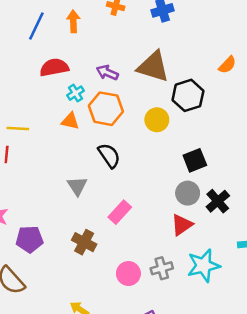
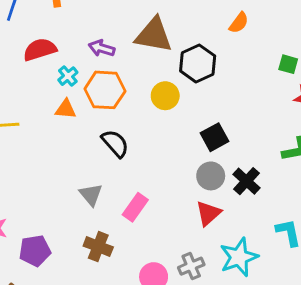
gray triangle: (77, 186) -> (91, 195), moved

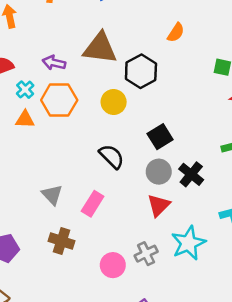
black semicircle: (115, 143) -> (112, 156), moved

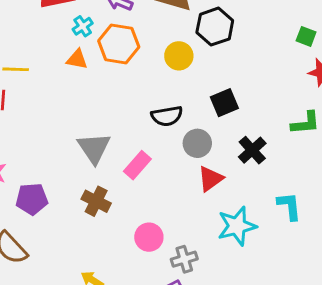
black semicircle: (112, 156) -> (167, 116), turned 116
gray circle: (159, 172) -> (197, 143), moved
gray triangle: (52, 195) -> (94, 148), size x1.4
gray cross: (146, 254) -> (184, 259), moved

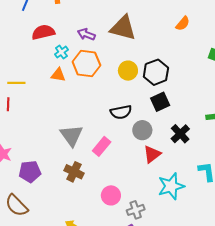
black hexagon: (215, 27) -> (156, 72), moved

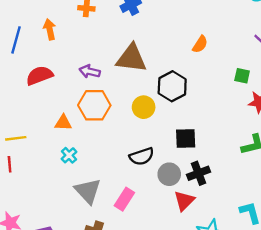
cyan cross: (61, 52) -> (69, 155), moved
black hexagon: (156, 72) -> (172, 86), moved
black square: (160, 102) -> (186, 139), turned 30
black cross: (180, 134) -> (198, 173), moved, turned 30

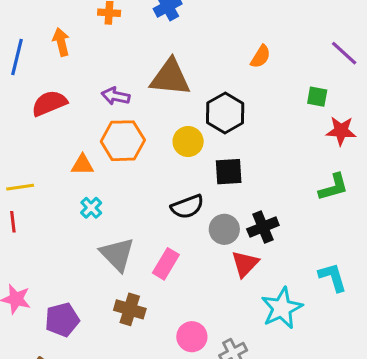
black square: (186, 139) -> (229, 172), moved

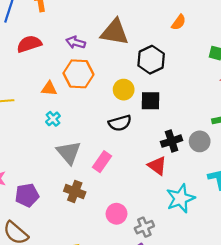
yellow circle: (188, 142) -> (124, 90), moved
gray circle: (224, 229) -> (200, 141), moved
red triangle: (245, 264) -> (157, 166), turned -42

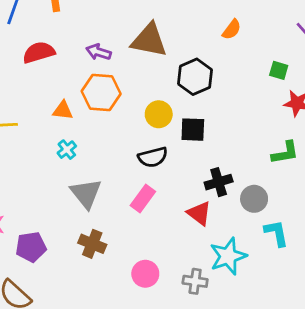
gray circle: (200, 141) -> (254, 199), moved
pink rectangle: (102, 162) -> (143, 199), moved
gray cross: (144, 227) -> (195, 281), moved, turned 30

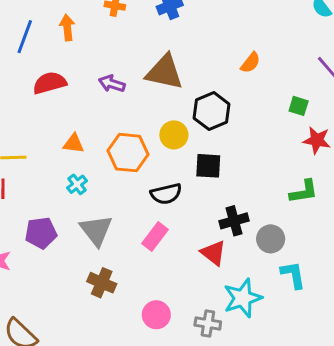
orange hexagon: (101, 92) -> (128, 153), moved
yellow circle: (159, 114) -> (174, 135), moved
purple pentagon: (31, 247) -> (41, 233), moved

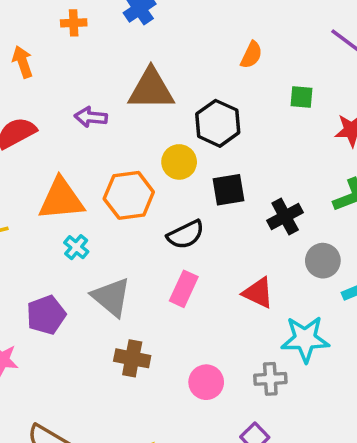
green square: (299, 106) -> (301, 97), moved
orange triangle: (74, 144) -> (61, 199), size x1.8
black cross: (234, 221) -> (285, 217), moved
cyan star: (243, 298) -> (305, 339), turned 30

